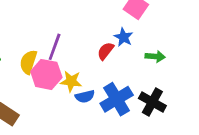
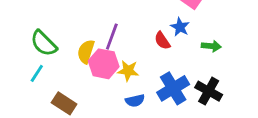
red semicircle: (106, 51) -> (162, 41), turned -72
blue semicircle: (85, 96) -> (135, 101), moved

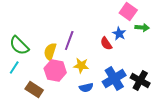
green arrow: (211, 46) -> (142, 28), moved
pink hexagon: (104, 64) -> (55, 71), moved

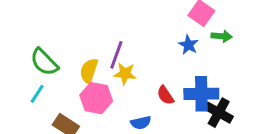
red semicircle: (106, 44) -> (165, 95), moved
yellow star: (81, 66) -> (125, 74), moved
blue cross: (114, 79) -> (201, 94), moved, turned 30

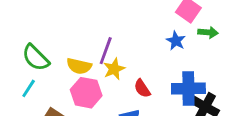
yellow semicircle: (89, 71) -> (79, 66), turned -95
yellow star: (125, 74) -> (114, 69), turned -30
red semicircle: (165, 95) -> (142, 88), moved

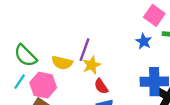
red semicircle: (142, 88) -> (101, 86), moved
pink hexagon: (86, 93) -> (43, 85), moved

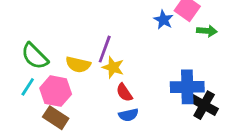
blue star: (144, 41) -> (163, 20), moved
yellow star: (92, 65) -> (113, 67), turned -30

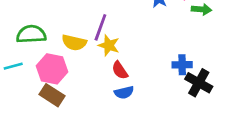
green semicircle: (35, 56) -> (31, 34), turned 132
cyan line: (28, 87) -> (13, 66), moved, turned 42
blue cross: (187, 87) -> (182, 65), size x0.6

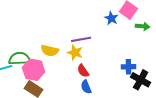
purple line: (100, 27) -> (81, 39), moved, turned 60
green semicircle: (31, 34) -> (19, 59), moved
blue semicircle: (124, 92) -> (86, 87), turned 80

